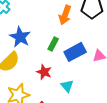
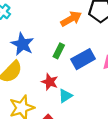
orange arrow: (65, 15) -> (71, 19), turned -138
cyan triangle: (67, 86) -> (65, 96), moved, turned 40

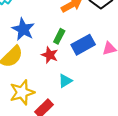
red star: (50, 82) -> (50, 55), moved

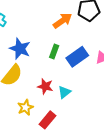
red star: (50, 55) -> (45, 86), moved
yellow star: (22, 92) -> (25, 107), size x0.7

